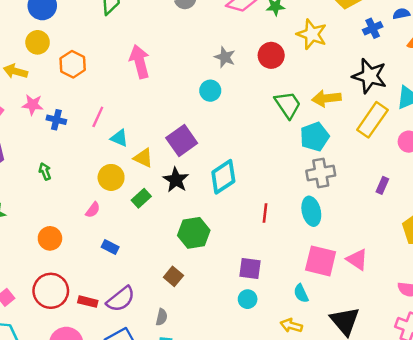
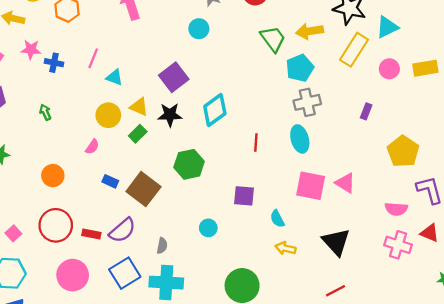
yellow triangle: (143, 158) -> (139, 107), moved
black star: (176, 180) -> (170, 115), turned -30
brown square: (173, 276) -> (143, 189), moved, size x1.8
cyan semicircle: (301, 293) -> (277, 219), moved
cyan circle: (248, 299) -> (208, 228), moved

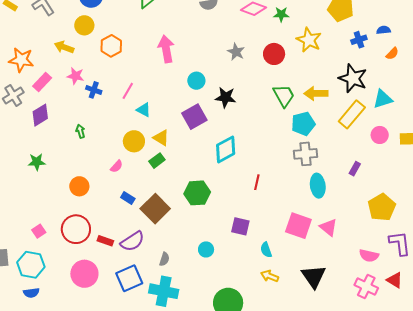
cyan circle: (199, 29) -> (196, 81), moved
black star: (170, 115) -> (226, 97), moved
cyan ellipse: (300, 139) -> (318, 186), moved

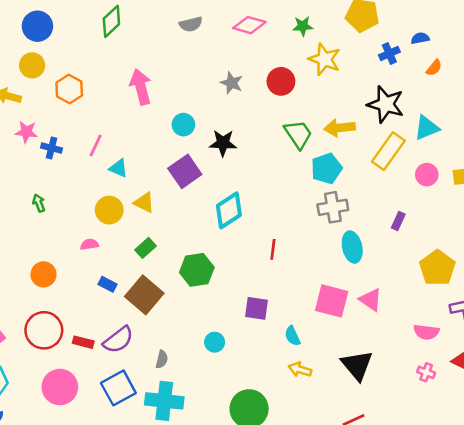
green star: (281, 14) -> (303, 26), moved
green rectangle: (157, 161) -> (145, 248), moved
pink semicircle: (117, 166) -> (89, 244), turned -136
pink cross: (366, 286) -> (426, 372), size x0.6

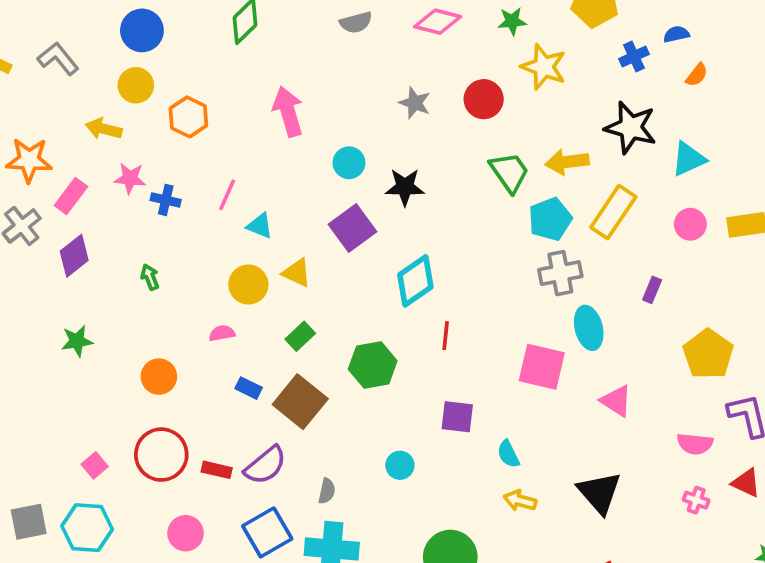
yellow rectangle: (388, 151) -> (613, 212), moved
red line: (273, 249) -> (446, 336), moved
pink square: (332, 301) -> (542, 367), moved
pink circle: (60, 387) -> (186, 533), size x0.7

